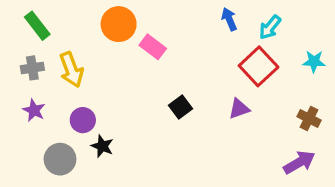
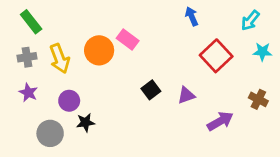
orange circle: (119, 24) -> (99, 50), moved
cyan arrow: (270, 27) -> (250, 20), moved
purple triangle: (239, 109) -> (186, 95), moved
black star: (102, 146) -> (85, 123), turned -30
purple arrow: (299, 162) -> (220, 121), moved

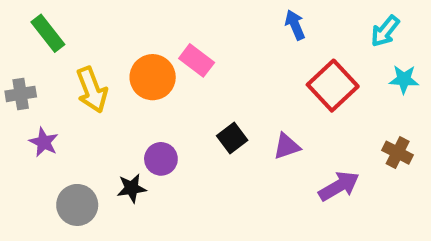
gray cross: (27, 57) -> (21, 94), moved
purple circle: (69, 101) -> (161, 159), moved

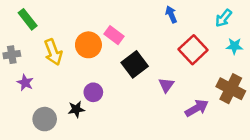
black square: (232, 138) -> (135, 64), moved, size x1.5
purple triangle: (287, 146) -> (166, 85), turned -35
brown cross: (398, 153) -> (231, 89), size x1.6

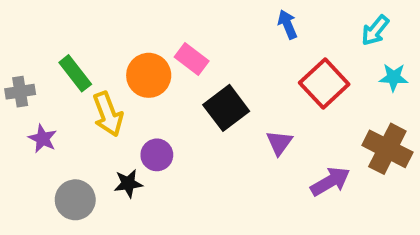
green rectangle: (28, 19) -> (75, 73), moved
yellow arrow: (53, 52) -> (108, 114), moved

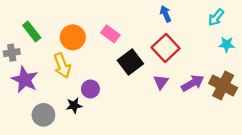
green rectangle: (75, 73) -> (32, 31), moved
orange circle: (149, 75) -> (73, 37), moved
red square: (324, 83) -> (166, 48), moved
purple star: (43, 139) -> (25, 80), size x1.6
purple arrow: (330, 181) -> (193, 83), moved

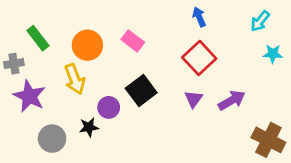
black square: (130, 62) -> (141, 90), moved
brown cross: (223, 86) -> (268, 140), moved

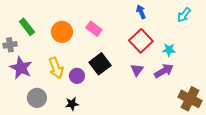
cyan star: (273, 54) -> (169, 50), moved
yellow arrow: (75, 79) -> (56, 68), moved
black star: (89, 127) -> (72, 104), moved

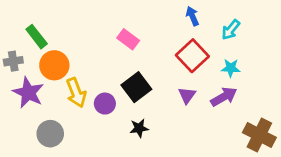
cyan arrow: (184, 15) -> (231, 30), moved
orange circle: (62, 32) -> (54, 65), moved
black star: (72, 104) -> (139, 128), moved

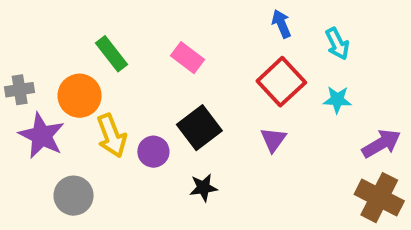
cyan arrow: (231, 30) -> (337, 44), turned -65
green rectangle: (37, 37) -> (111, 54), moved
purple arrow: (224, 97) -> (381, 144), moved

